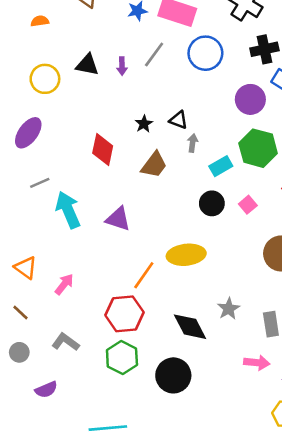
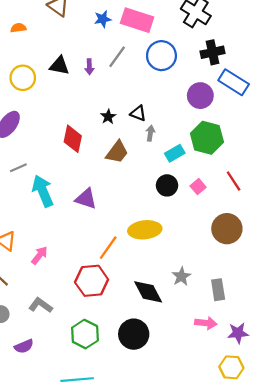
green hexagon: (122, 357) -> (85, 334), moved

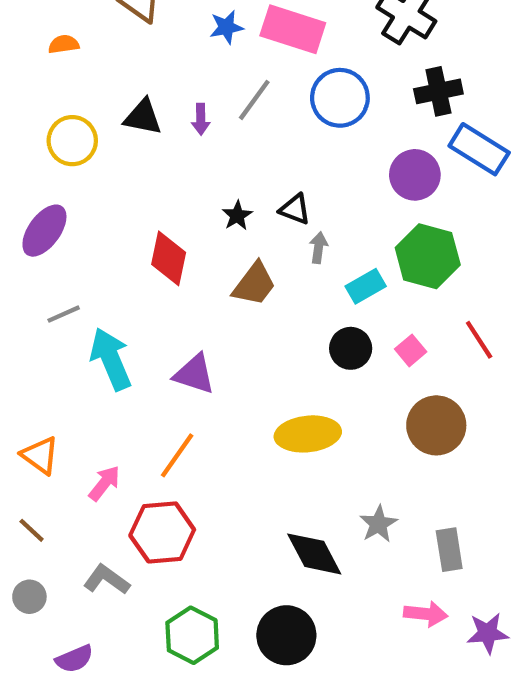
brown circle: (227, 229) -> (436, 425), moved
orange line: (108, 248) -> (177, 455), moved
red hexagon: (92, 281) -> (162, 532), moved

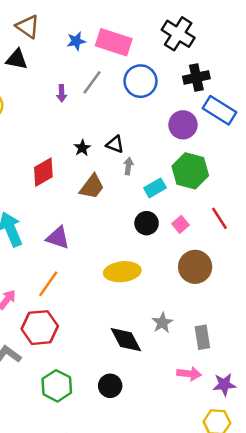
black triangle: (143, 117) -> (17, 59), moved
red diamond: (169, 258) -> (43, 172), turned 48
black circle: (286, 635) -> (110, 386), size x0.7

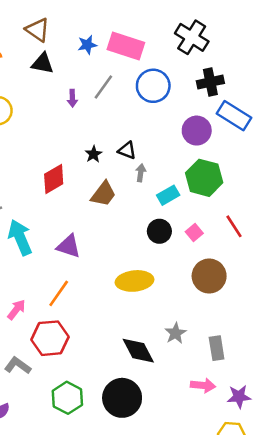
black triangle: (17, 59) -> (43, 63), moved
black circle: (110, 386) -> (122, 398), size x1.6

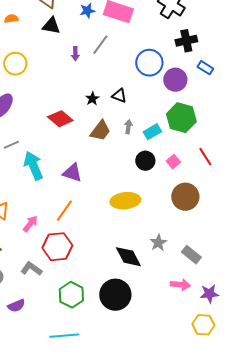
blue circle: (153, 86) -> (149, 63), moved
blue rectangle: (234, 116) -> (205, 68), size x0.6
gray arrow: (141, 173) -> (128, 127), moved
red diamond: (54, 179) -> (60, 119), turned 70
gray rectangle: (217, 348) -> (191, 255), turned -42

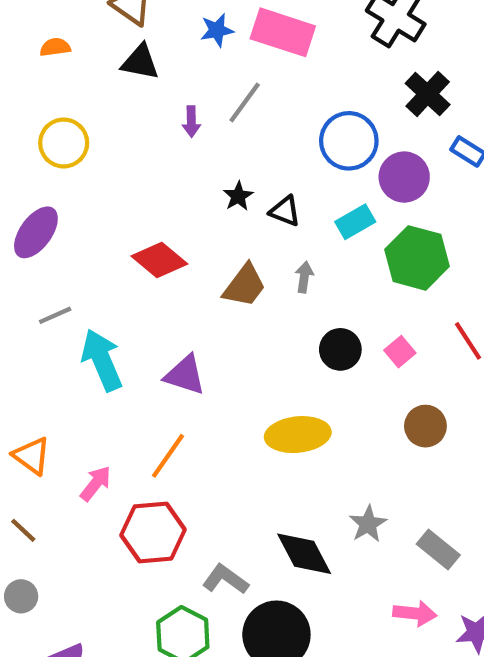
black cross: (186, 41) -> (428, 94), turned -35
black star: (92, 99) -> (238, 196), moved
cyan rectangle: (152, 132) -> (355, 222), moved
brown circle: (185, 197) -> (425, 426), size x0.7
gray L-shape: (31, 269) -> (225, 579), moved

